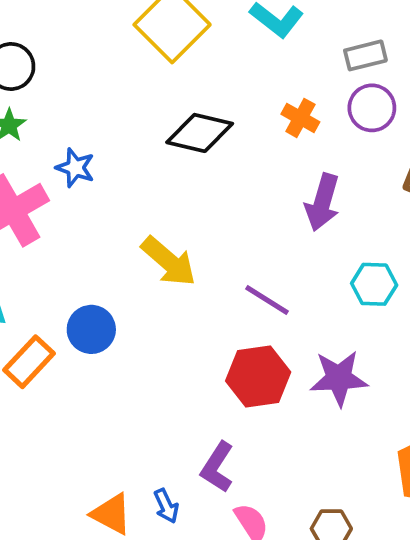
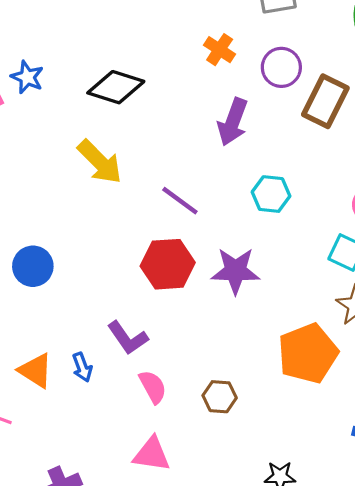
purple circle: (372, 108) -> (281, 67), moved
black diamond: (200, 133) -> (116, 87), moved
blue circle: (91, 329) -> (33, 266), moved
purple L-shape: (217, 467) -> (128, 338), turned -72

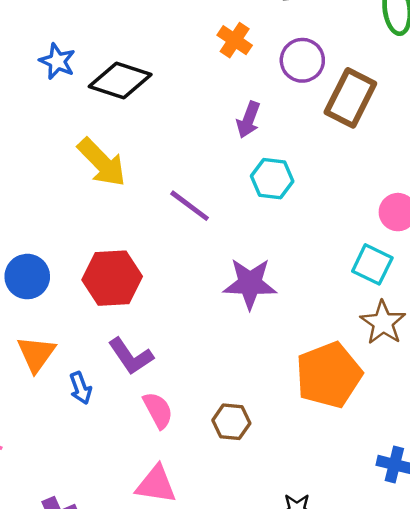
blue star: (27, 77) -> (57, 61), moved
purple arrow: (233, 122) -> (248, 120), size x0.7
cyan hexagon: (271, 194) -> (272, 179), moved
red hexagon: (168, 264) -> (112, 278), moved
orange triangle: (36, 371) -> (36, 354), moved, turned 33

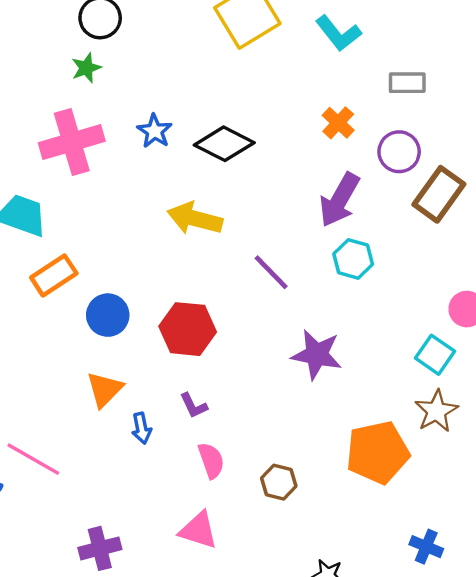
blue star: (57, 61) -> (155, 131), moved
purple arrow: (248, 120) -> (339, 200), size x1.6
yellow arrow: (102, 162) -> (195, 219), turned 140
purple L-shape: (131, 356) -> (194, 406), size x0.7

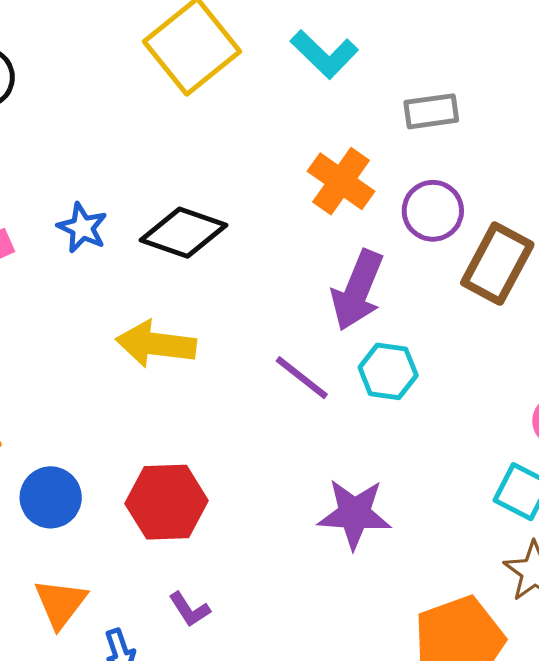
orange cross: (338, 123) -> (341, 181), size x1.4
purple line: (271, 272) -> (302, 378), moved

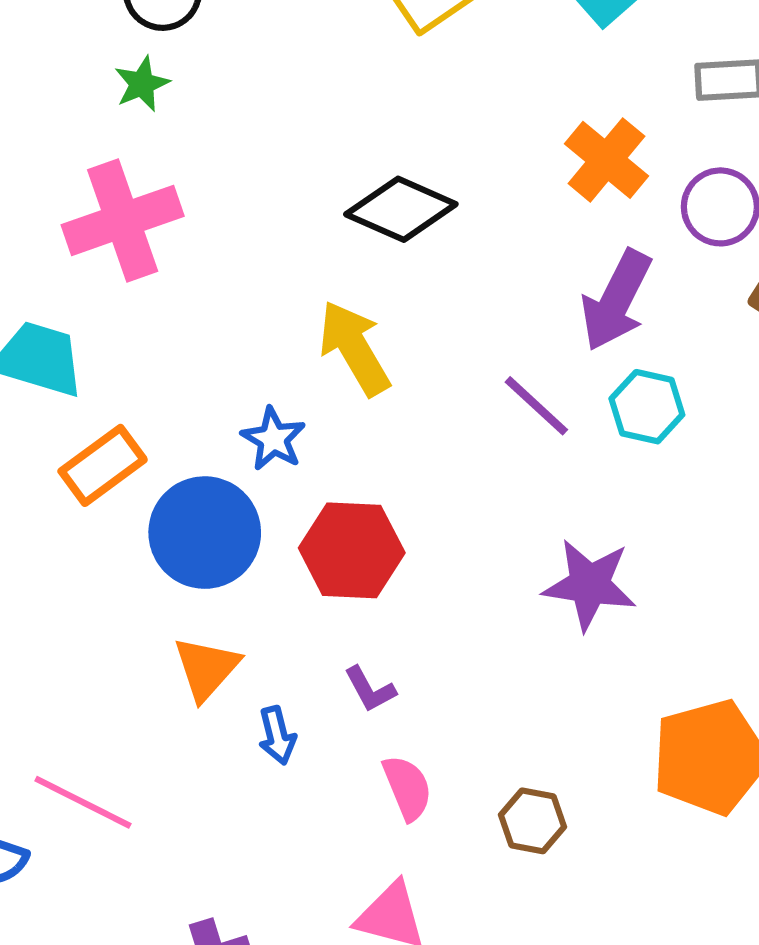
blue star: (82, 228) -> (273, 439), moved
yellow arrow: (156, 344) -> (354, 348), turned 48
blue circle: (51, 497) -> (205, 533), size x1.4

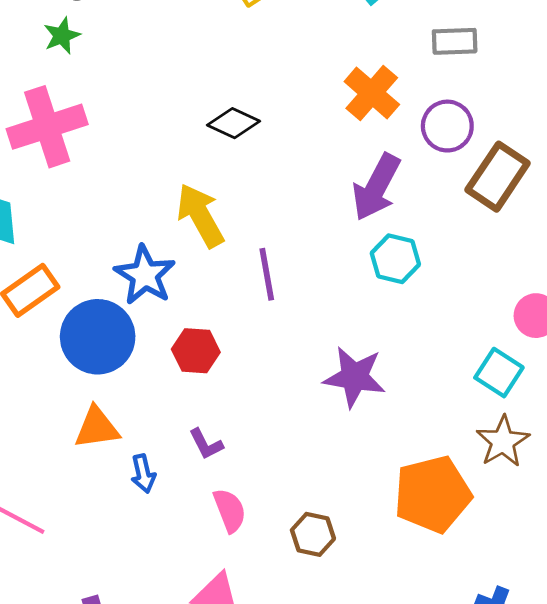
black diamond: (401, 209) -> (233, 123), size x0.7
purple line: (536, 406) -> (267, 274), moved, turned 36
blue star: (273, 439) -> (145, 275), size x1.4
red hexagon: (352, 550) -> (196, 351), size x0.7
orange triangle: (206, 668) -> (97, 428), turned 39

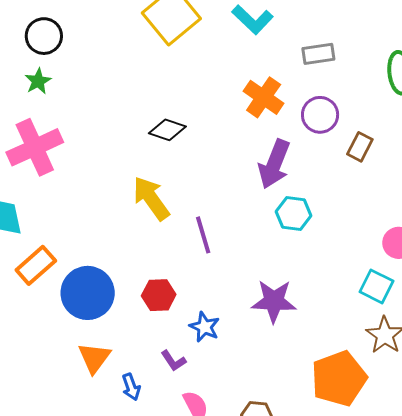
brown rectangle: (498, 177) -> (360, 147), size x0.6
blue star: (145, 275) -> (205, 327), moved, size x0.7
orange triangle: (97, 428) -> (94, 358), turned -39

